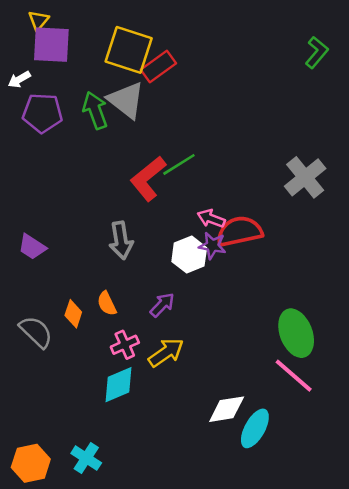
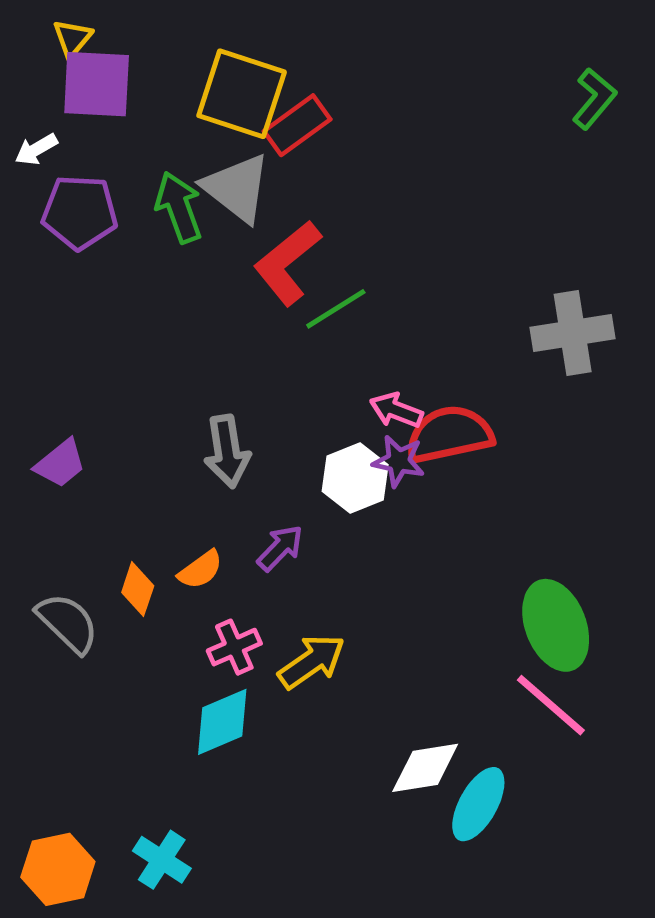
gray cross: (305, 177) -> (573, 333), turned 30
red L-shape: (148, 179) -> (287, 263), moved
purple trapezoid: (32, 247) -> (60, 463), turned -72
orange semicircle: (107, 304) -> (200, 570), turned -100
purple arrow: (162, 305) -> (280, 548), moved

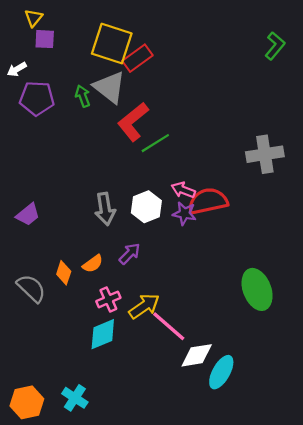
purple square: (97, 84) -> (45, 39), size x0.6
green arrow: (179, 207) -> (83, 96), size x0.7
white hexagon: (355, 478) -> (146, 207), moved
pink line: (551, 705) -> (169, 326), moved

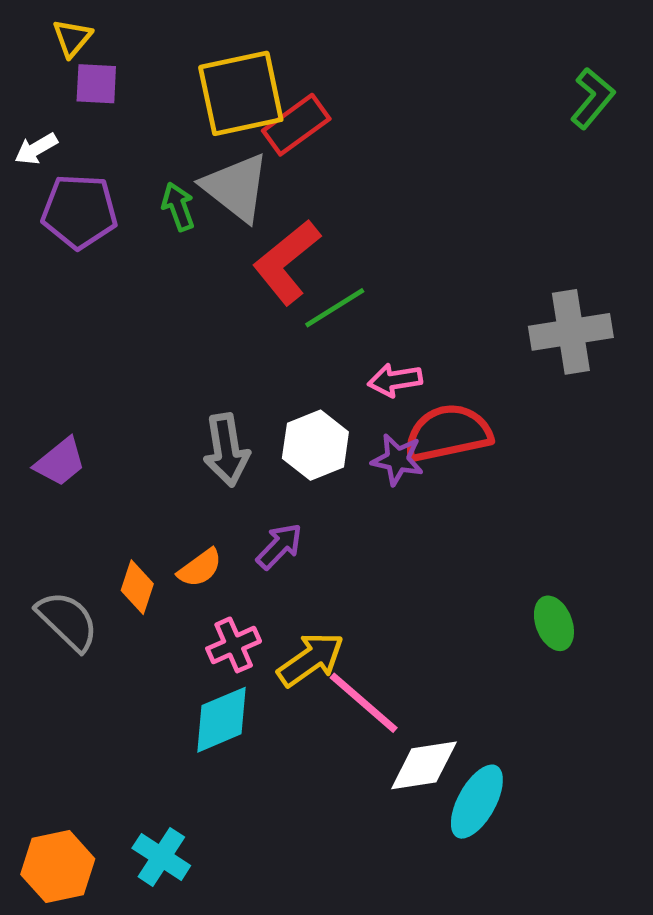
yellow square: (112, 44) -> (241, 93), turned -30
pink arrow: (183, 190) -> (395, 380), moved, turned -30
green ellipse: (257, 289) -> (554, 623), size x0.6

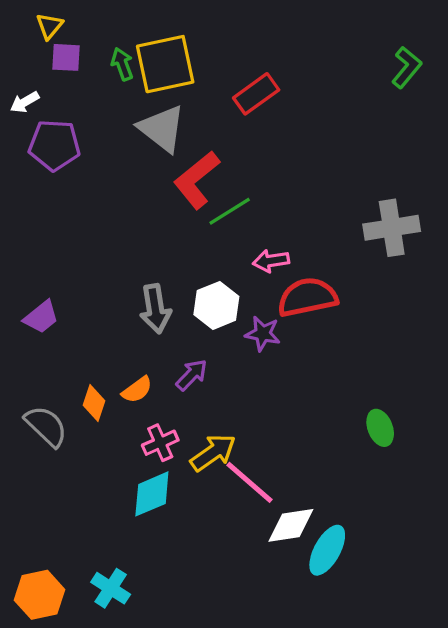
red rectangle: (296, 125) -> (256, 94), moved
green arrow: (178, 207) -> (122, 64), moved
purple star: (397, 460) -> (263, 334), moved

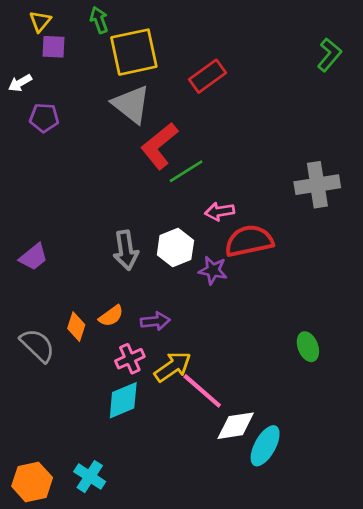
green arrow: (122, 64) -> (99, 20), moved
purple pentagon: (54, 145) -> (44, 118), size x0.7
purple arrow: (192, 375) -> (155, 321), moved, turned 40

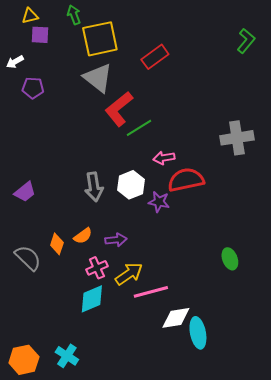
yellow triangle: (40, 21) -> (30, 16), turned 36
pink line: (202, 391) -> (151, 292), turned -56
cyan ellipse: (265, 446) -> (198, 333), turned -40

